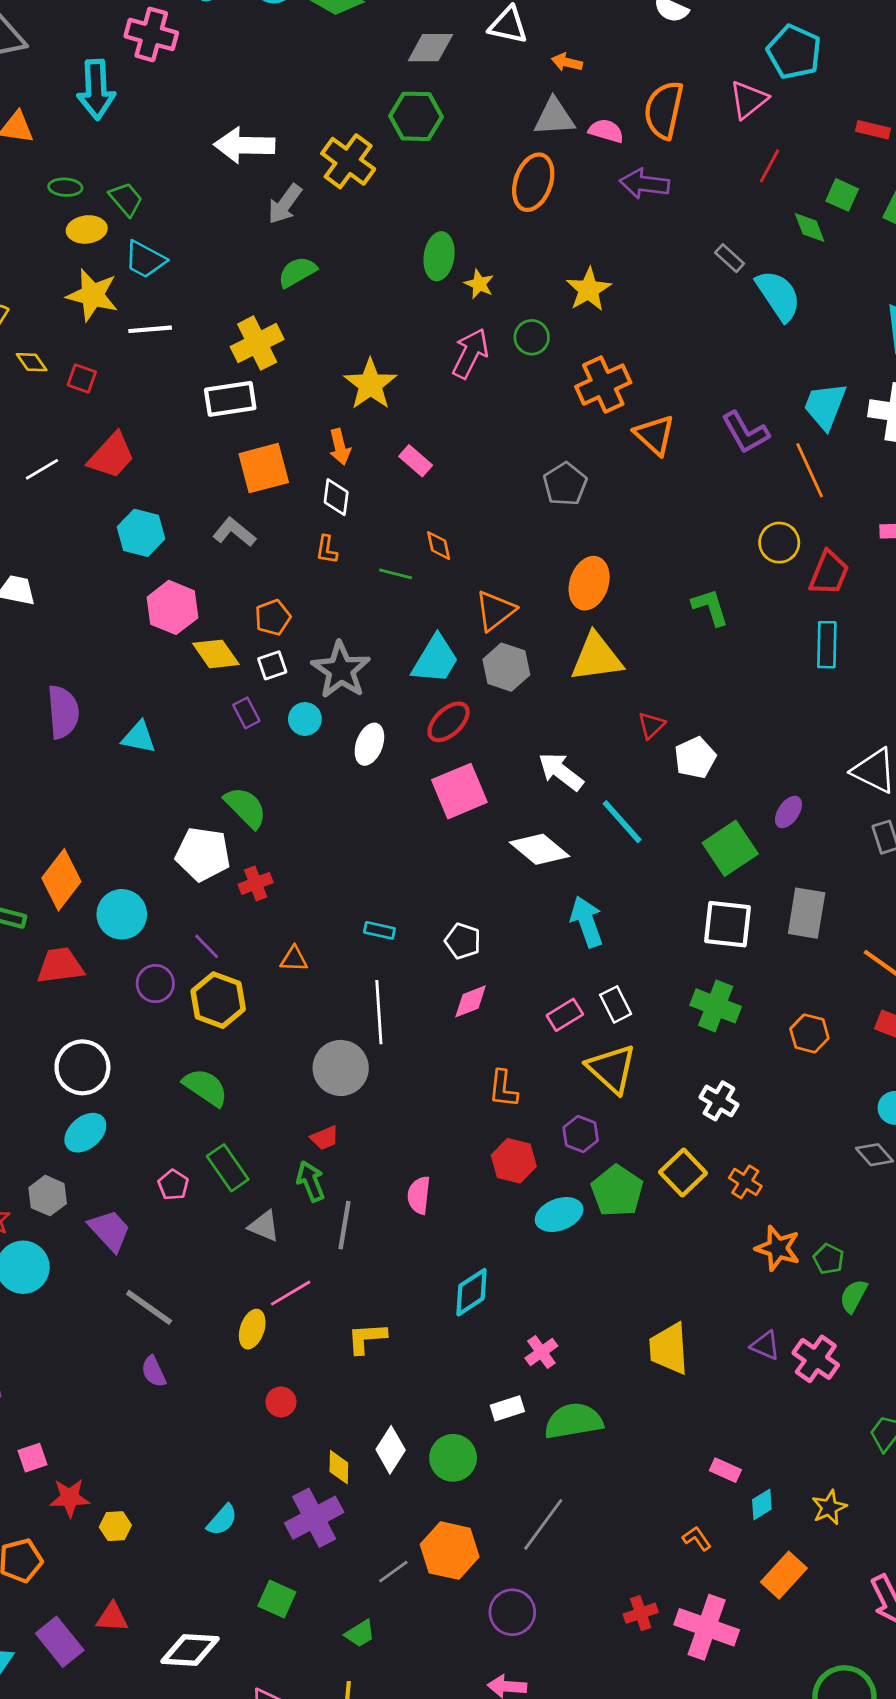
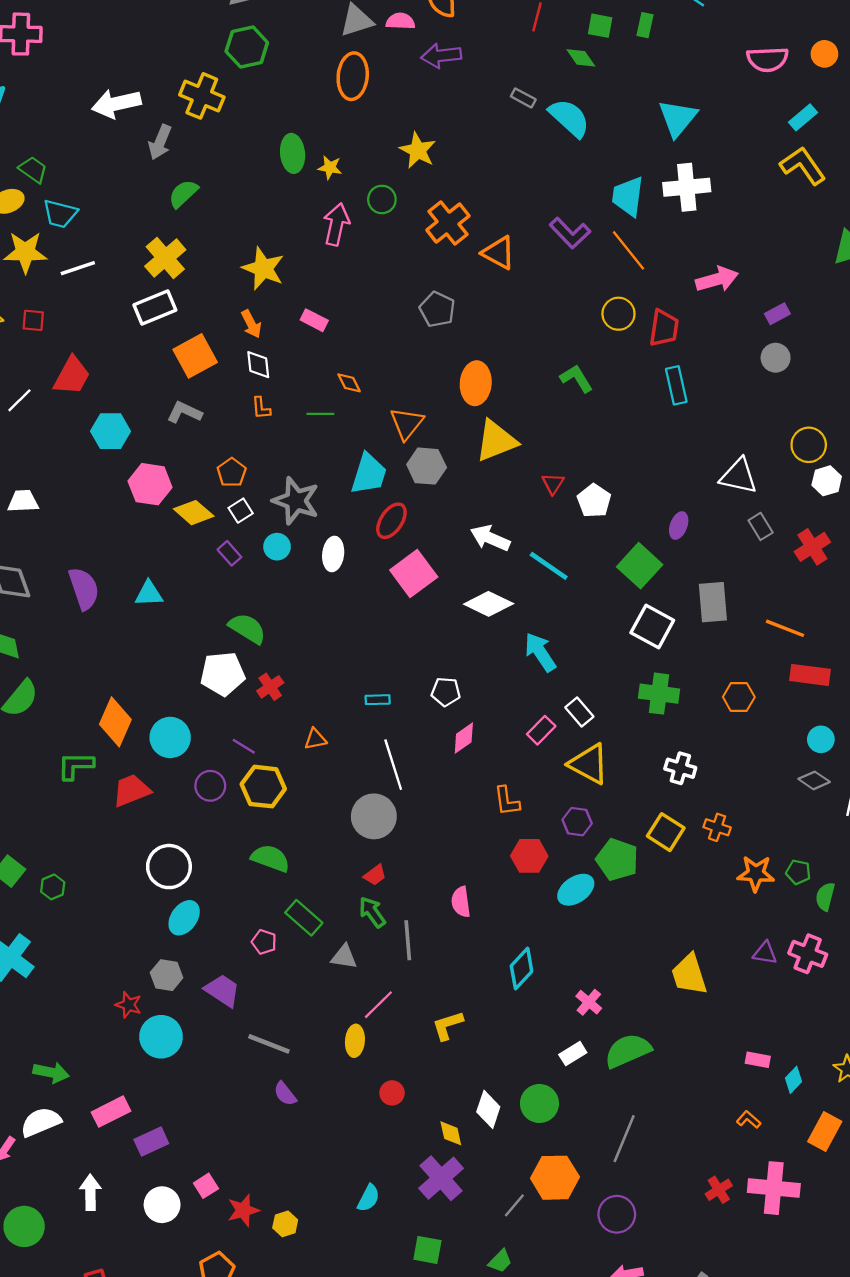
white square: (728, 924) -> (652, 626), turned 36

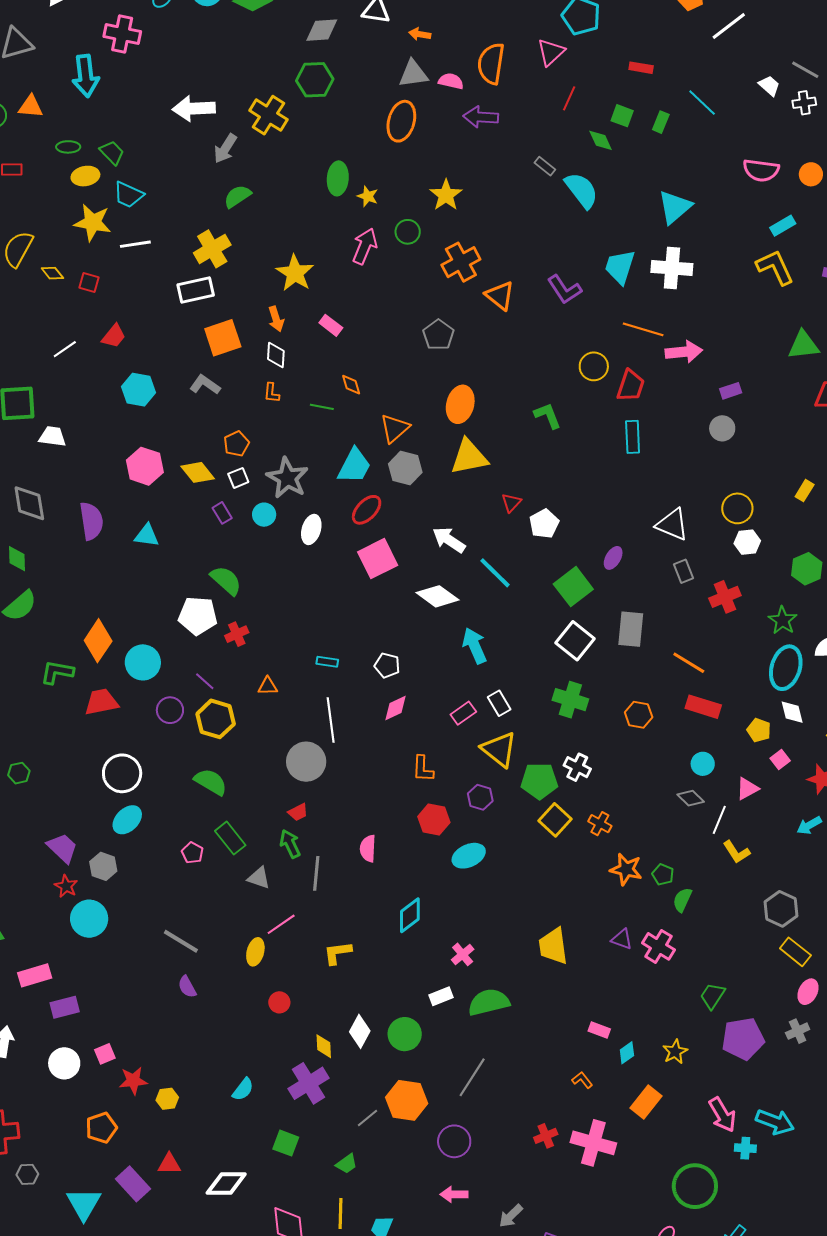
orange line: (628, 250) -> (643, 329), moved, turned -45
red trapezoid: (72, 376) -> (114, 336), size x0.7
pink hexagon: (150, 484) -> (145, 466), moved
green pentagon: (617, 860) -> (539, 781), moved, turned -30
purple trapezoid: (222, 990) -> (62, 848), moved

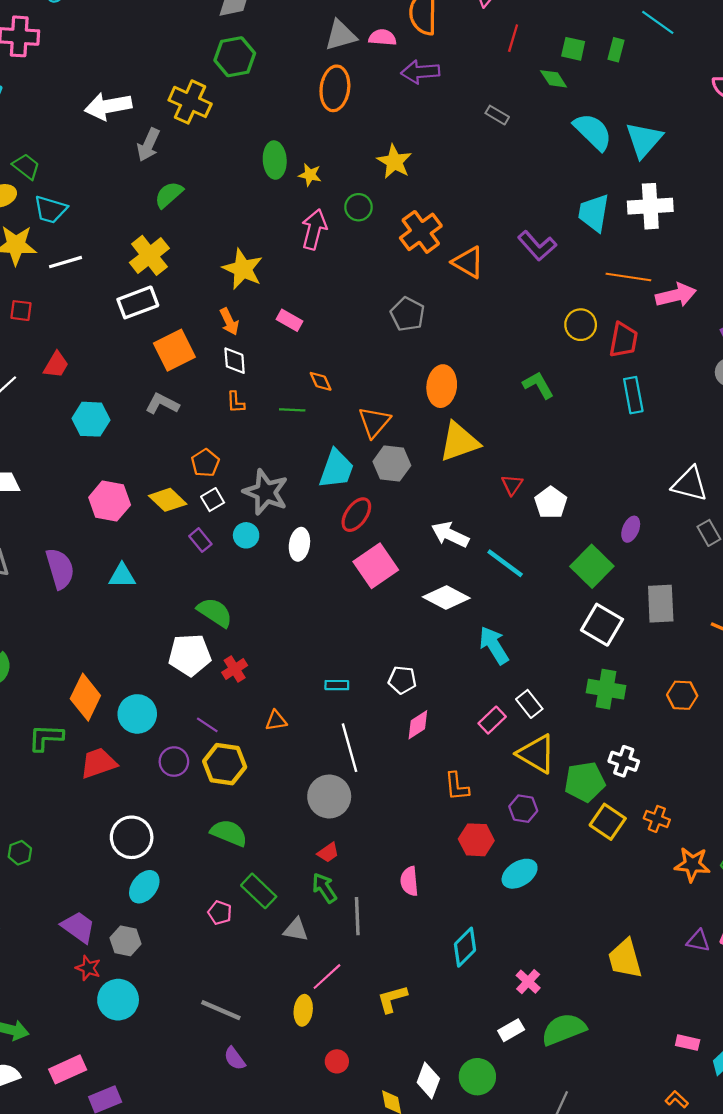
cyan semicircle: (581, 190) -> (593, 132), moved

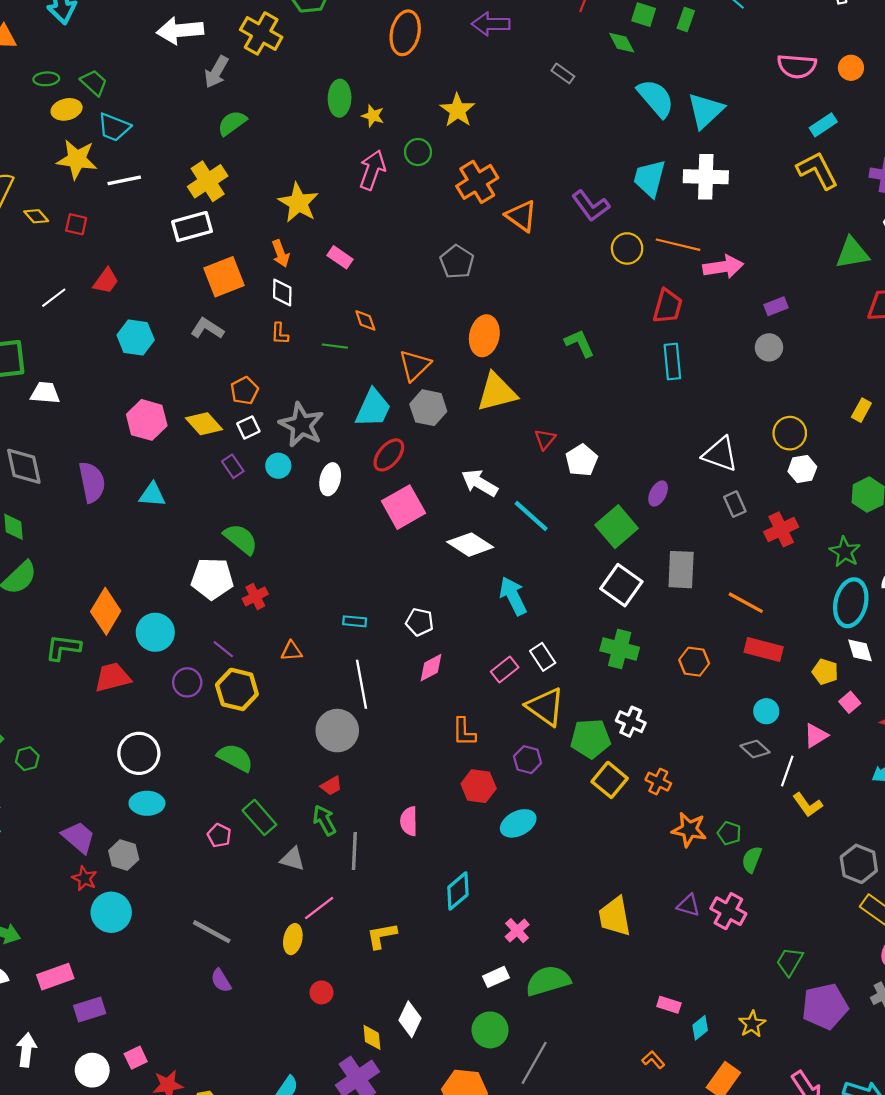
yellow circle: (581, 325) -> (627, 248), moved
cyan ellipse: (144, 887) -> (147, 803), turned 48
green circle: (477, 1077) -> (490, 1030), moved

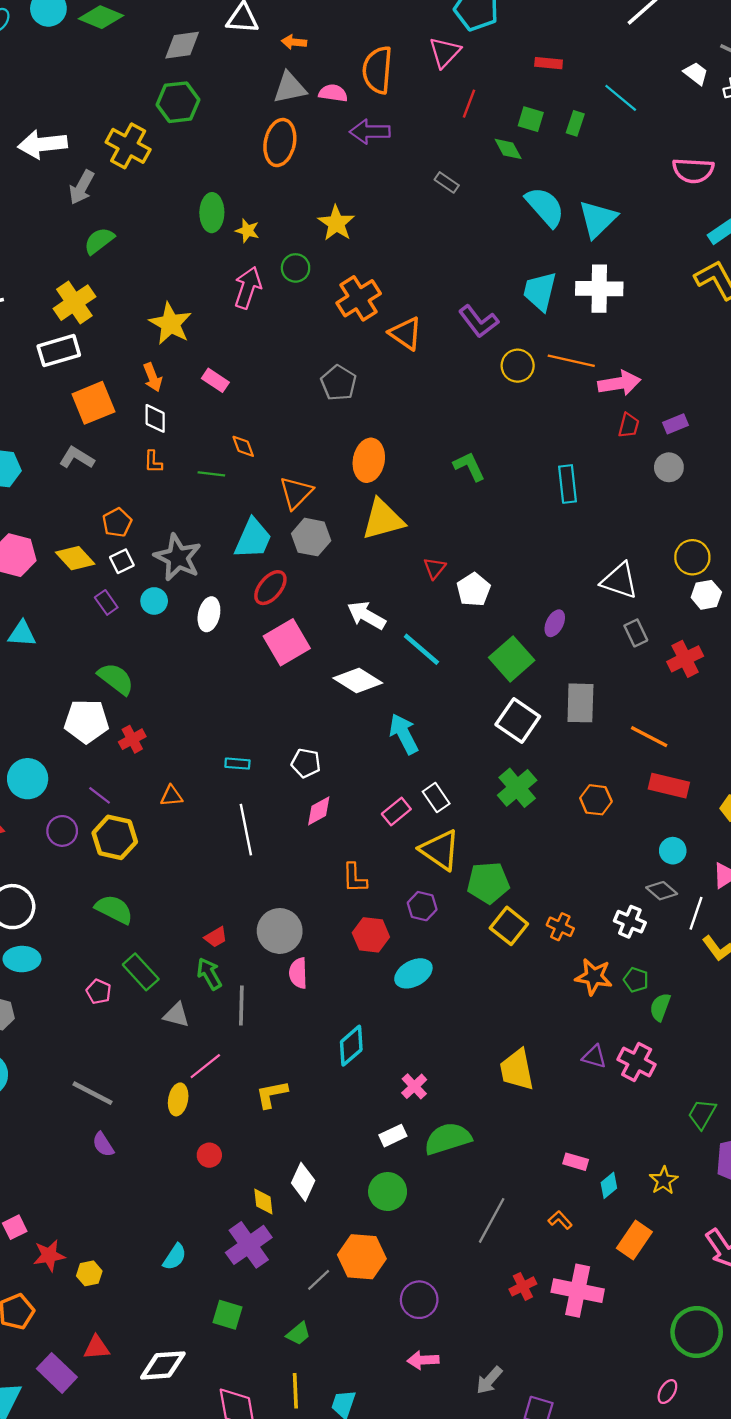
red trapezoid: (668, 306) -> (629, 425), moved, size x0.7
green cross: (620, 649) -> (517, 788), turned 36
white cross: (631, 722) -> (630, 922), moved
gray circle: (337, 731) -> (280, 931), moved
gray line: (534, 1063) -> (492, 1220), moved

